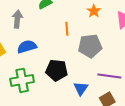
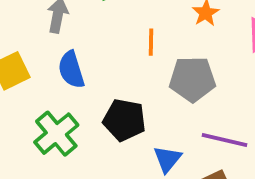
blue semicircle: (27, 47) -> (71, 70), turned -96
green cross: (22, 80) -> (56, 134), turned -35

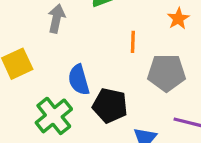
blue semicircle: (71, 70) -> (79, 80), moved

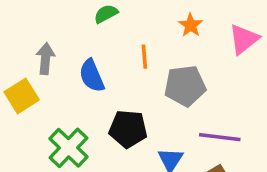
gray arrow: (56, 19) -> (45, 59), moved
blue semicircle: (79, 80) -> (92, 76), moved

